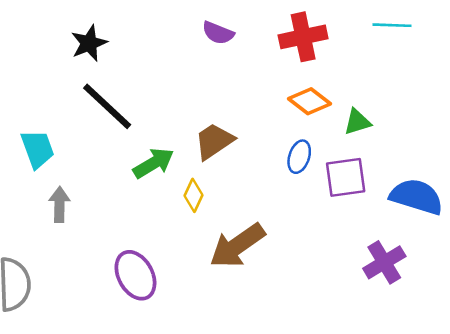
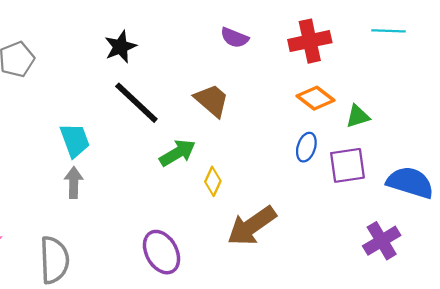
brown trapezoid: (214, 141) -> (212, 100), moved, turned 75
gray arrow: (59, 204) -> (74, 182), moved

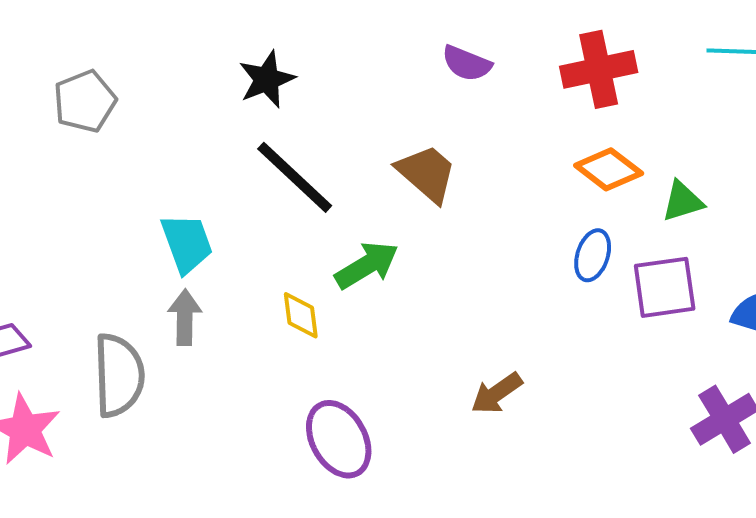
yellow diamond: (213, 181) -> (301, 315), moved, turned -32
brown arrow: (252, 226) -> (497, 393), size x0.6
gray semicircle: (54, 260) -> (119, 375), moved

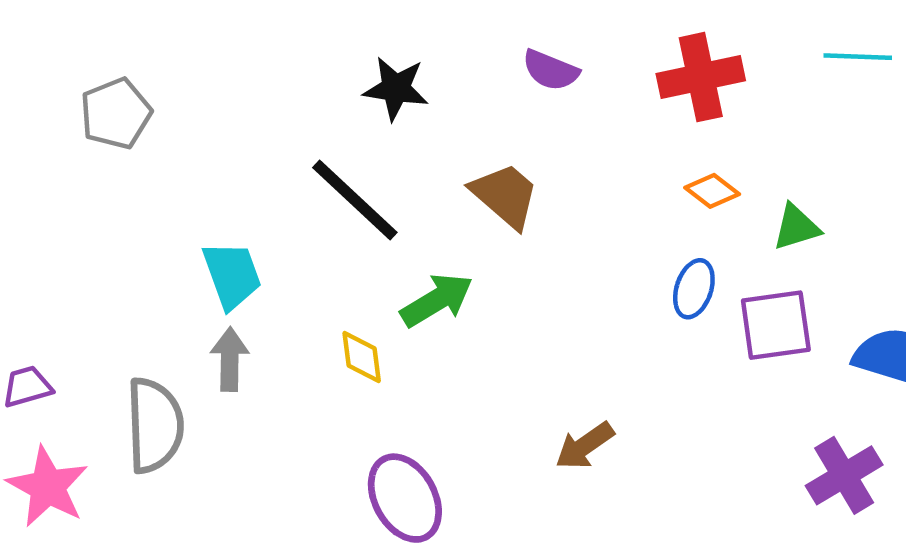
black star: (267, 79) -> (396, 88), moved, turned 30
orange diamond: (609, 169) -> (712, 191), size x0.7

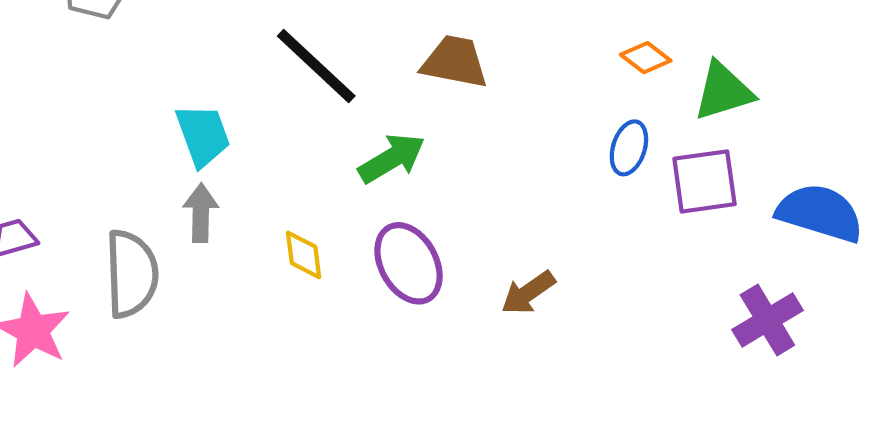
brown trapezoid: (505, 195) -> (455, 62), turned -30
green triangle: (796, 227) -> (723, 91), size x1.4
yellow diamond: (362, 357) -> (304, 255), moved
purple ellipse: (405, 498) -> (409, 263), moved

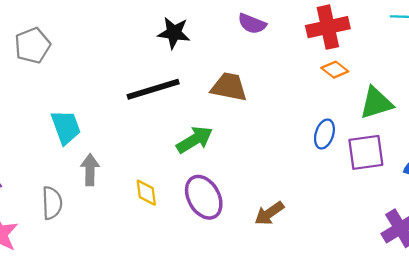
orange diamond: (646, 58) -> (335, 70), moved
black line: (316, 66) -> (153, 89), turned -60
cyan trapezoid: (203, 135) -> (66, 127), moved
gray semicircle: (131, 274) -> (52, 203), size x0.7

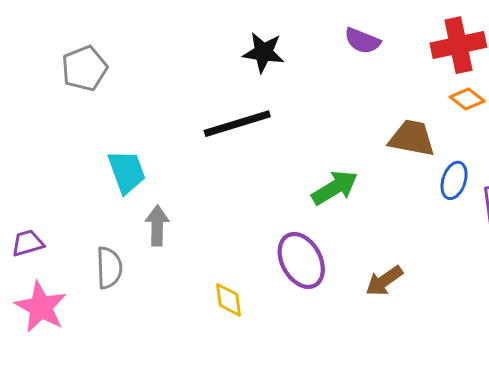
brown trapezoid: (229, 87) -> (412, 138), moved
green arrow: (195, 140) -> (335, 188), moved
yellow diamond: (146, 193) -> (228, 300), moved

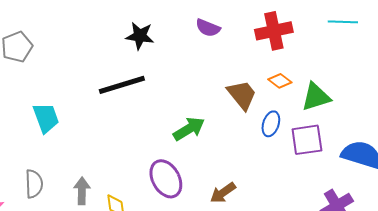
orange diamond: (467, 99) -> (280, 81), moved
brown trapezoid: (412, 138) -> (242, 95), turned 40
gray arrow: (157, 226) -> (82, 191), moved

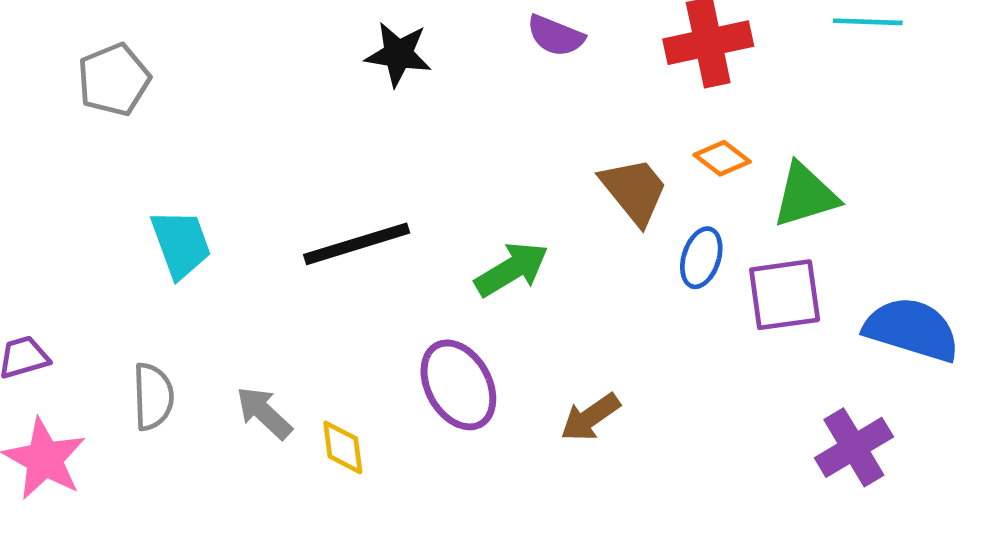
black line: (122, 85) -> (357, 244), moved
gray arrow: (82, 191) -> (264, 413), turned -48

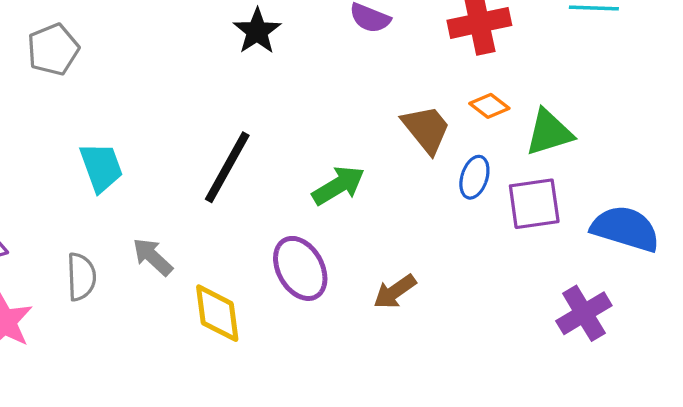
black star: (398, 54) -> (257, 31), turned 30
black line: (357, 244) -> (227, 167), turned -44
gray arrow: (264, 413) -> (153, 257), moved
yellow diamond: (343, 447) -> (217, 313), size x1.5

